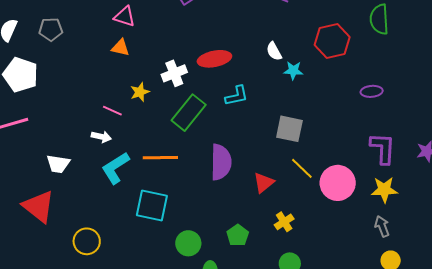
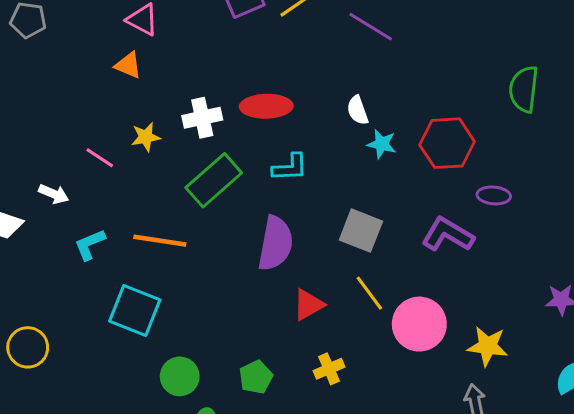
red hexagon: (332, 41) -> (447, 143), moved
white arrow: (101, 137) -> (54, 194), moved
purple L-shape: (383, 148) -> (448, 235), moved, turned -72
purple semicircle: (221, 162) -> (275, 243), moved
cyan L-shape: (115, 168) -> (90, 244), size x0.7

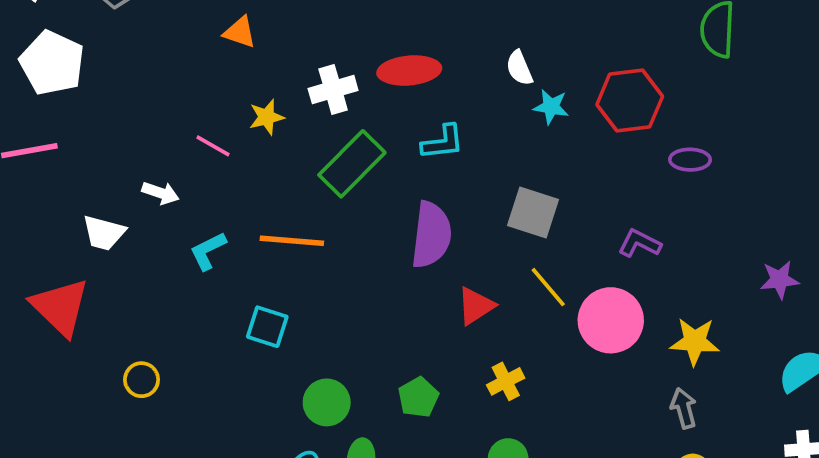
purple L-shape: (448, 235) -> (640, 243), moved, size x0.7
cyan square: (135, 310) -> (267, 327), size x0.7
yellow circle: (28, 347) -> (142, 380), size x0.7

